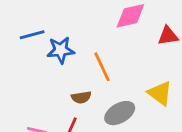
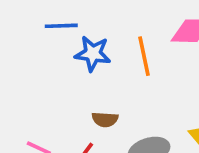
orange line: (102, 67) -> (144, 56), moved

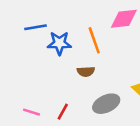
brown semicircle: (105, 119) -> (86, 72), moved

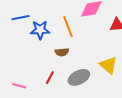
red line: (63, 112) -> (50, 78), moved

